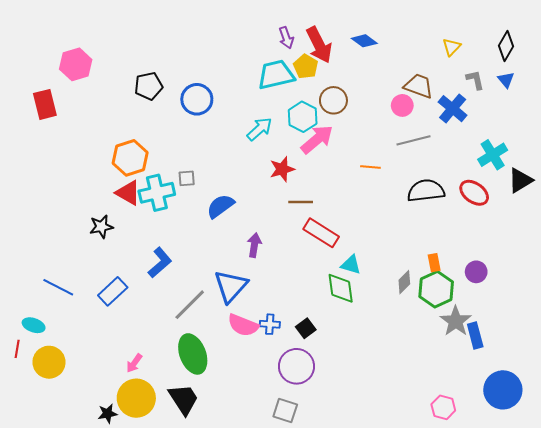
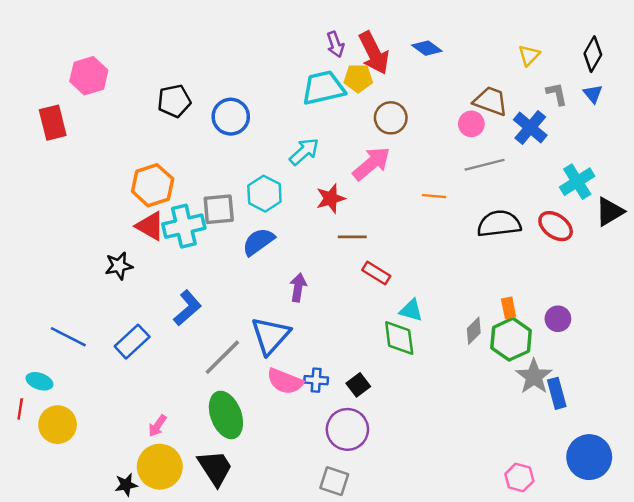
yellow pentagon: (306, 66) -> (358, 78), turned -30
cyan hexagon: (303, 117) -> (264, 194), moved
gray square: (187, 178) -> (219, 209), size x1.6
red rectangle: (321, 233) -> (376, 273), size x0.7

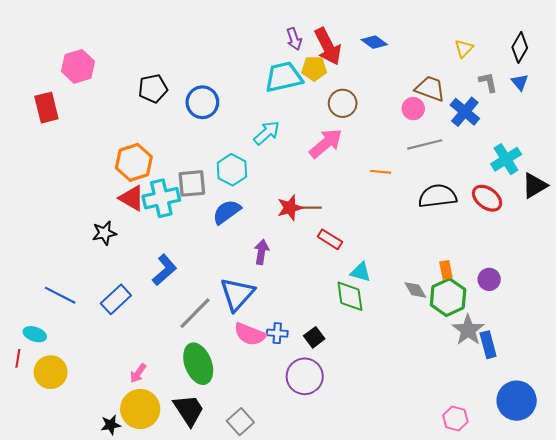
red star: (331, 198) -> (290, 208), moved
gray diamond: (474, 331) -> (415, 290), turned -75
gray square: (334, 481) -> (240, 422), moved, turned 30

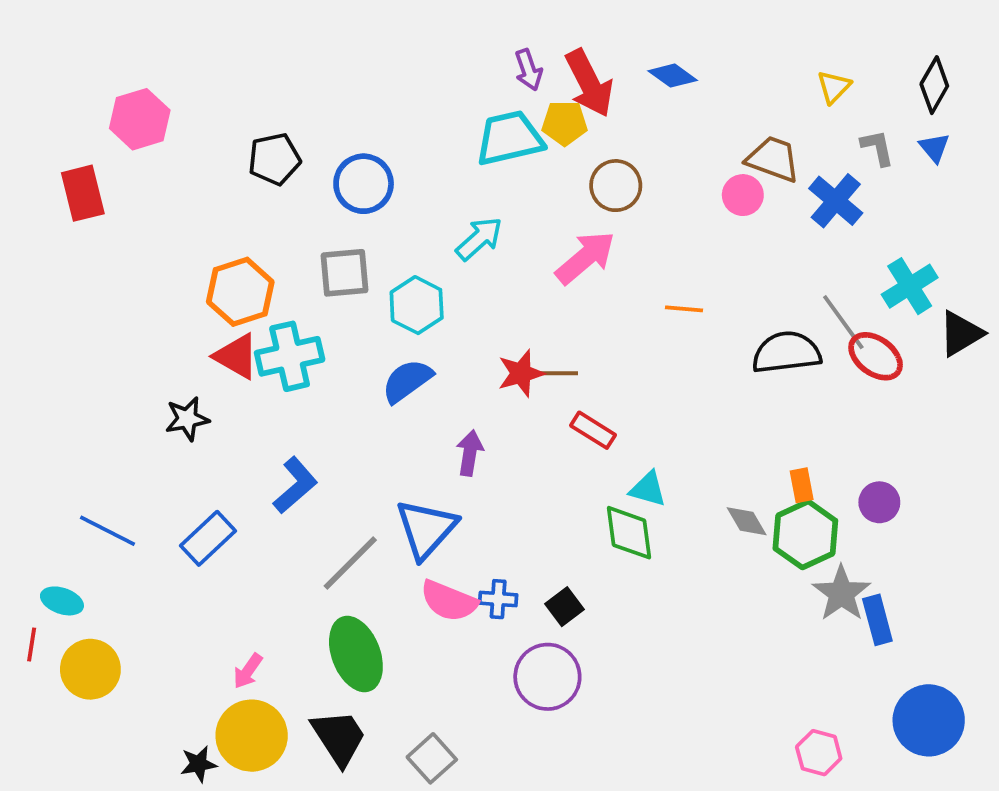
gray line: (425, 144) -> (843, 322), moved, turned 68
gray square: (192, 183) -> (345, 273), moved

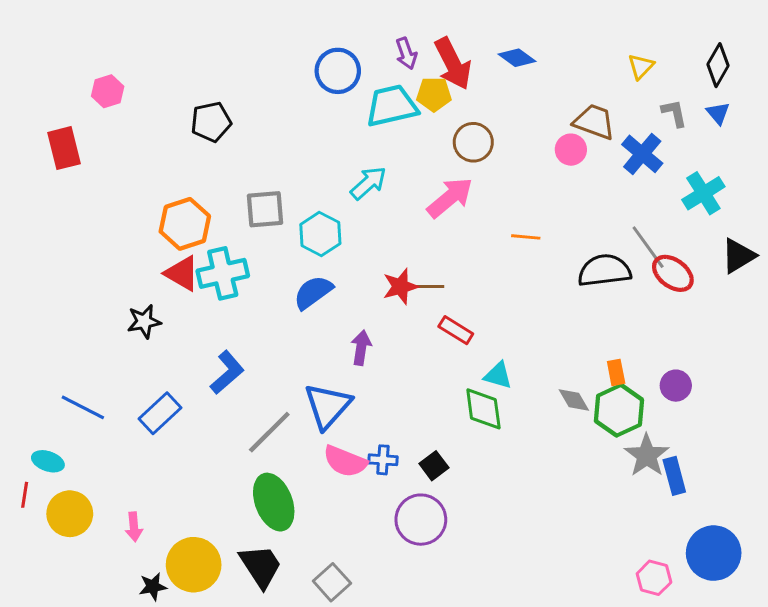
pink hexagon: (140, 119) -> (108, 91), size x0.7
blue circle: (364, 184) -> (338, 71), moved
cyan cross: (910, 286) -> (703, 193), moved
pink arrow: (248, 671) -> (134, 527), moved, turned -40
pink hexagon: (819, 753) -> (654, 578), moved

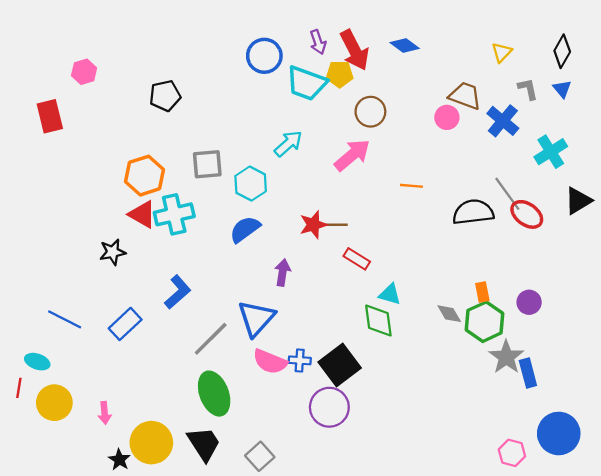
cyan trapezoid: (392, 106) -> (307, 83), turned -147
black square: (434, 466) -> (340, 365), size x1.8
black star: (153, 587) -> (119, 460), turned -30

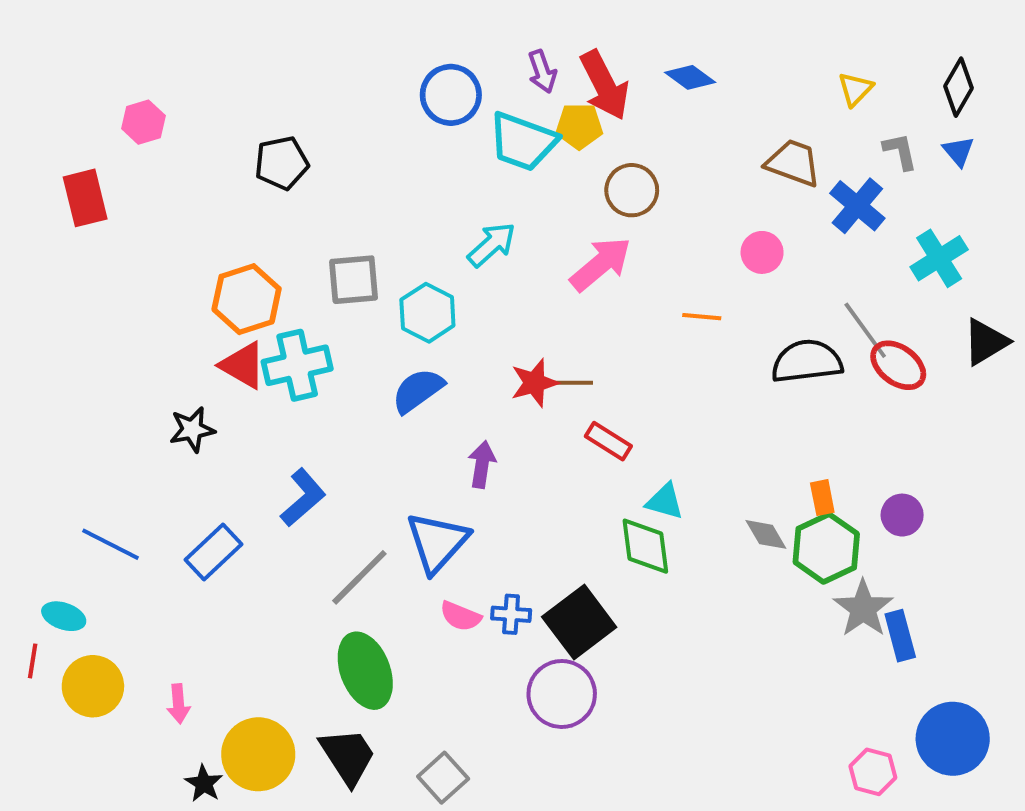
pink circle: (447, 117) -> (762, 252), moved
pink semicircle: (270, 362) -> (461, 616), size x0.7

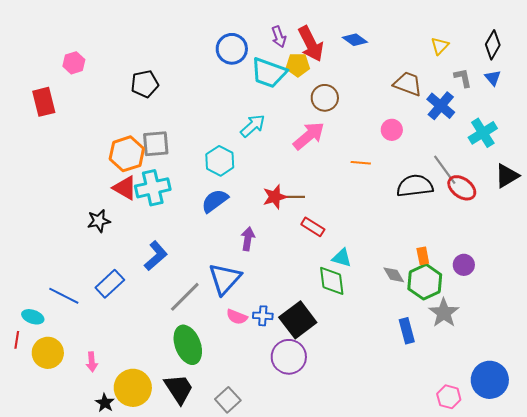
gray square: (354, 280) -> (156, 144), moved
blue line: (110, 544) -> (64, 296), moved
blue rectangle: (900, 636) -> (407, 331), moved

